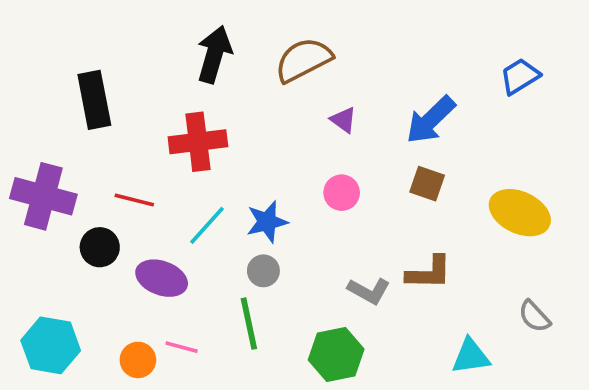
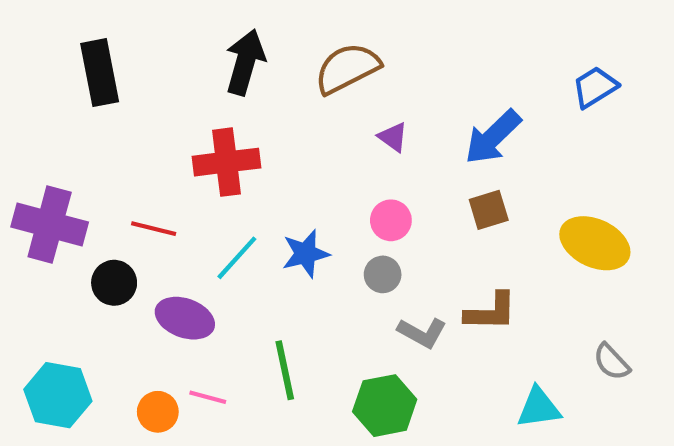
black rectangle: (94, 100) -> (100, 73), moved
brown square: (427, 184) -> (489, 210), turned -36
gray circle: (263, 271) -> (383, 274), moved

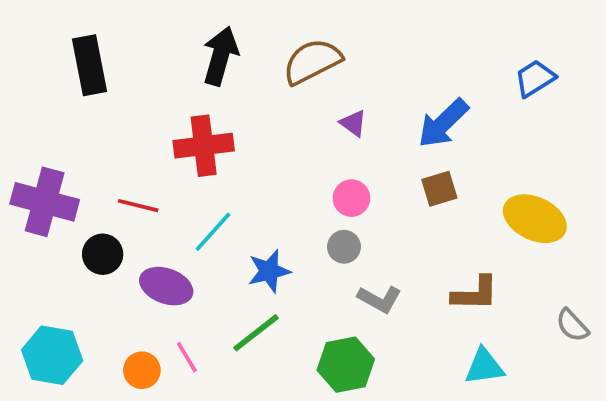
blue star: (306, 254) -> (269, 271), moved
brown L-shape: (491, 312) -> (475, 294), moved
gray semicircle: (612, 362) -> (572, 325), moved
green line: (285, 370) -> (256, 333), turned 64
pink line: (208, 397) -> (187, 357), turned 44

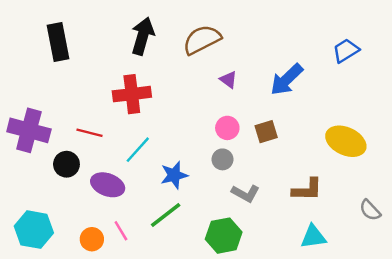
brown square: (439, 189) -> (266, 132), moved

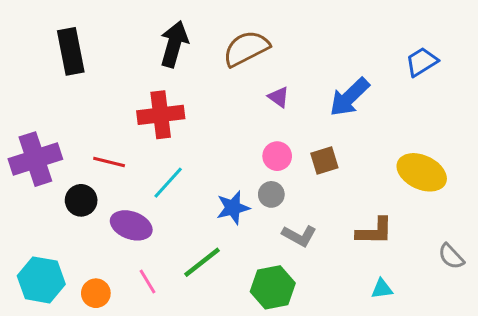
purple cross: (29, 130) -> (35, 159), turned -33
blue star: (174, 175) -> (233, 208), moved
cyan triangle: (313, 237) -> (382, 289), size x0.7
orange circle: (92, 239) -> (96, 293), moved

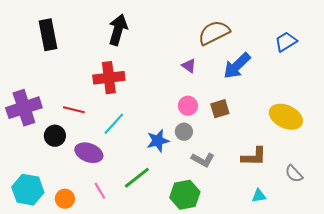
brown semicircle: (246, 48) -> (214, 33), moved
gray semicircle: (451, 256) -> (294, 174), moved

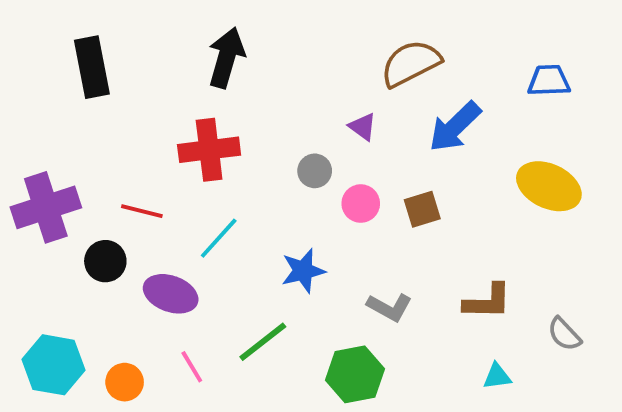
blue trapezoid: (286, 42) -> (549, 81), turned 30
yellow ellipse: (286, 117) -> (549, 186), moved
gray circle: (184, 132) -> (315, 171), moved

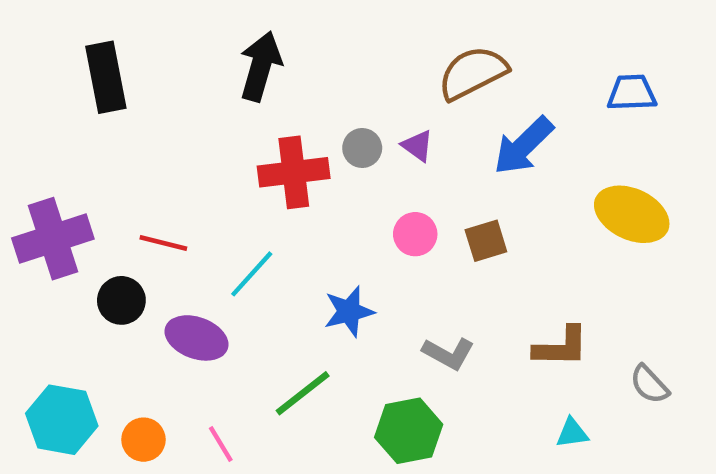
red cross: (209, 150) -> (294, 172), moved
gray circle: (315, 171) -> (362, 148), moved
pink line: (192, 367) -> (221, 444), moved

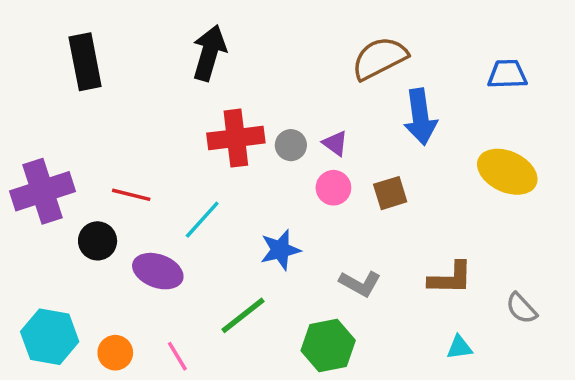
purple triangle: (417, 146) -> (335, 143), moved
blue arrow: (523, 146) -> (420, 117), turned -54
gray circle: (362, 148) -> (291, 145), moved

